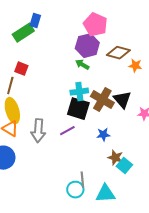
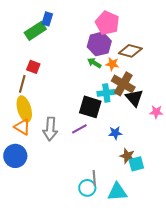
orange star: (135, 66) -> (112, 64), moved
cyan cross: (79, 92) -> (106, 93), moved
brown cross: (102, 100) -> (123, 84), moved
cyan square: (124, 166) -> (136, 164), turned 35

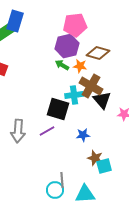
blue rectangle: (47, 19) -> (15, 21), size x1.5
pink pentagon: (107, 23) -> (75, 25), turned -30

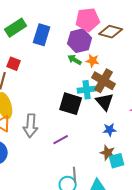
blue rectangle: (15, 21) -> (42, 35), moved
brown diamond: (98, 53) -> (111, 32), moved
black triangle: (102, 100) -> (105, 102), moved
purple line: (47, 131) -> (61, 140), moved
blue star: (83, 135) -> (110, 130), moved

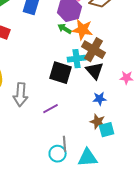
orange star: (93, 61) -> (83, 30), size x1.5

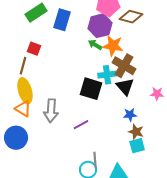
brown star: (98, 122) -> (136, 132), moved

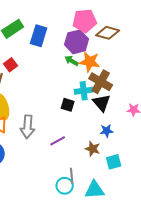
red square: (34, 49) -> (11, 65), turned 32
black square: (91, 89) -> (68, 105), size x0.6
brown star: (136, 132) -> (93, 149), moved

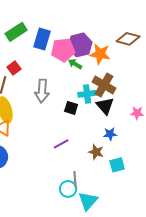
pink pentagon: (85, 21) -> (63, 50), moved
brown diamond: (108, 33) -> (128, 39), moved
orange star: (90, 62) -> (100, 54), moved
gray arrow: (28, 127) -> (42, 91), moved
cyan triangle: (95, 190) -> (88, 201), moved, turned -45

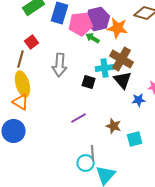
blue star: (110, 134) -> (139, 100), moved

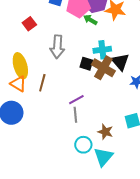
brown line: (21, 59) -> (42, 83), moved
brown cross: (122, 59) -> (103, 68), moved
brown star: (114, 126) -> (105, 132), moved
gray line: (93, 153) -> (75, 115), moved

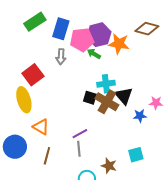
red square: (29, 24) -> (33, 75), moved, size x1.5
gray arrow: (57, 47) -> (61, 57), moved, size x0.7
brown line: (42, 83) -> (47, 156), moved
orange triangle: (18, 84) -> (41, 127), moved

